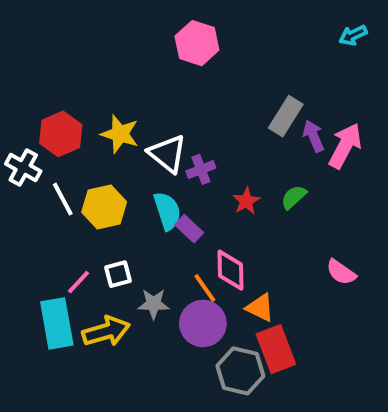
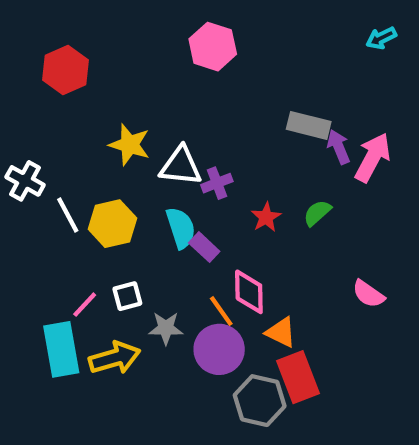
gray rectangle: (286, 116) -> (309, 125), turned 72
red hexagon: (61, 134) -> (66, 70), moved
white triangle: (167, 154) -> (181, 166), turned -33

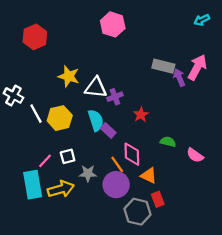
pink arrow: (373, 157) -> (197, 67), moved
green semicircle: (317, 213) -> (168, 142), moved, turned 56
red rectangle: (298, 377) -> (158, 199), size x0.6

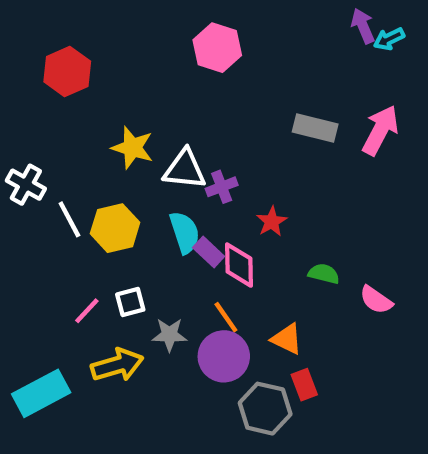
purple arrow: (179, 77) -> (363, 26), moved
pink diamond: (132, 154) -> (239, 265), moved
cyan rectangle: (33, 185) -> (41, 393), moved, turned 72

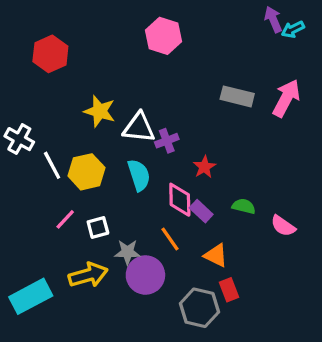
purple rectangle: (209, 252) -> (201, 211), moved
pink line: (87, 311) -> (65, 219), moved
purple circle: (224, 356) -> (145, 275), moved

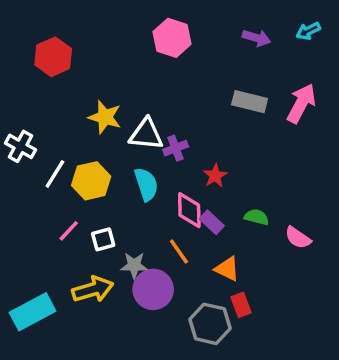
purple arrow: (273, 19) -> (257, 38), moved, turned 130
white line: (52, 165) -> (55, 174), turned 60

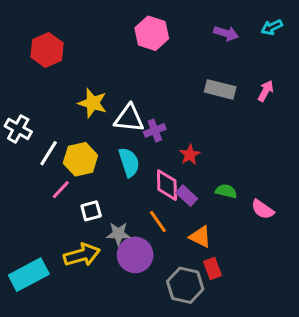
pink arrow: (301, 103) -> (266, 91), size x0.6
pink line: (69, 231) -> (61, 190), moved

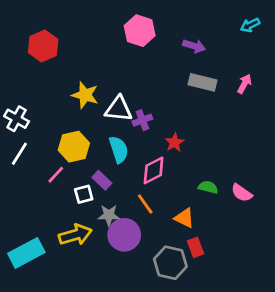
purple arrow: (226, 33) -> (194, 46), moved
white line: (49, 153) -> (19, 154), moved
pink diamond: (167, 185) -> (154, 170), turned 64
green semicircle: (226, 191) -> (208, 187), moved
purple rectangle: (187, 196) -> (102, 180), moved

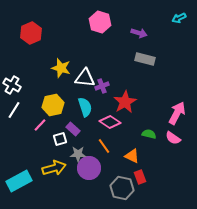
pink arrow: (244, 84) -> (177, 113), moved, size x1.6
red star: (175, 143) -> (125, 102), size x1.6
pink diamond: (154, 170) -> (110, 122), turned 60

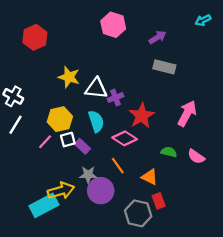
purple arrow: (139, 33) -> (157, 37), turned -49
pink arrow: (177, 113) -> (187, 113), moved
white square: (60, 139) -> (68, 140), moved
cyan rectangle: (19, 181) -> (44, 205), moved

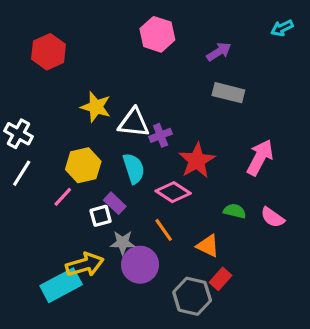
white square: (68, 140) -> (101, 216), moved
red rectangle: (159, 201) -> (220, 279), turned 63

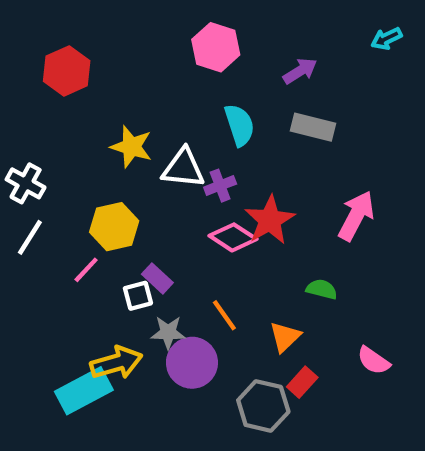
cyan semicircle: (134, 168) -> (240, 125), moved
pink diamond: (173, 192) -> (233, 237), moved
pink semicircle: (273, 217) -> (374, 361), moved
orange triangle: (208, 246) -> (285, 337), turned 50

